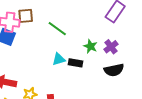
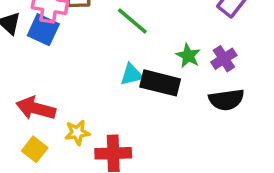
black rectangle: (75, 63) -> (160, 83), size x1.5

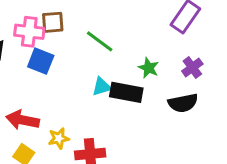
blue square: (43, 30) -> (41, 61), moved
purple cross: (224, 59) -> (192, 68), moved

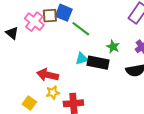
pink cross: (29, 32) -> (34, 22), turned 30
blue square: (41, 61) -> (64, 13), moved
red arrow: (23, 120) -> (48, 75), moved

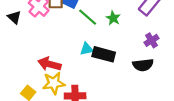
green star: (113, 47) -> (113, 18), moved
yellow star: (53, 93) -> (54, 83), size x1.5

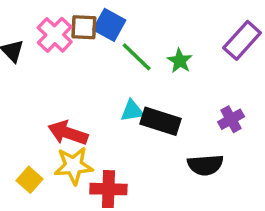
purple cross: (152, 40) -> (231, 119), moved
black semicircle: (143, 65) -> (205, 165), moved

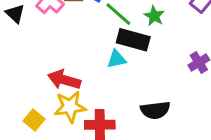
black rectangle: (161, 121) -> (133, 40), moved
black semicircle: (205, 165) -> (155, 110), moved

